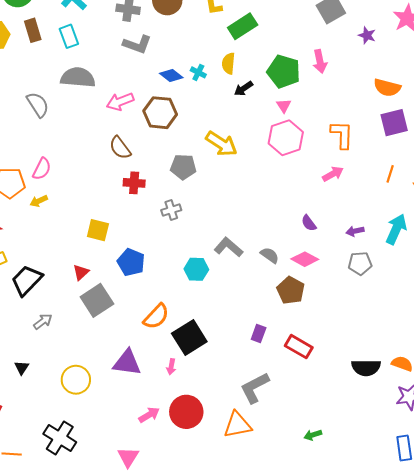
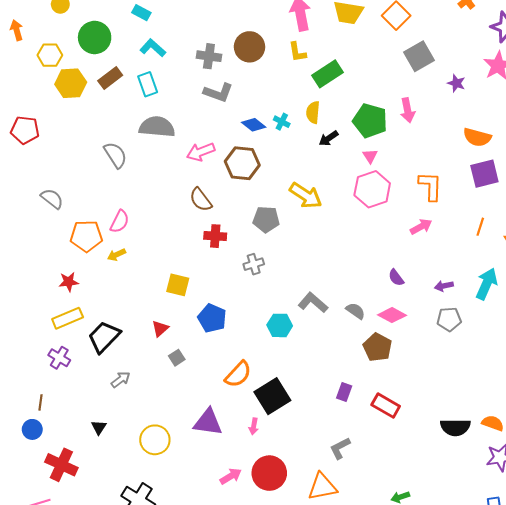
brown rectangle: (33, 30) -> (110, 78), turned 70
gray square: (97, 300) -> (177, 358), size x0.5
gray L-shape: (255, 388) -> (340, 448), size x0.7

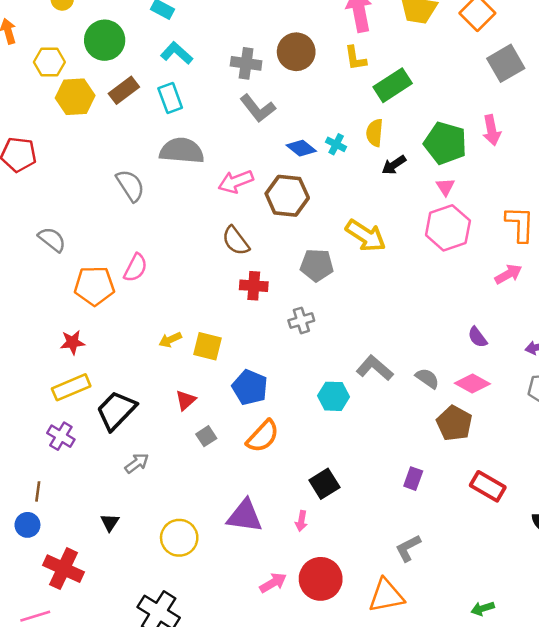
gray L-shape: (218, 93) -> (258, 108), turned 32
yellow arrow: (116, 255) -> (170, 340), moved
orange semicircle: (238, 374) -> (263, 436), moved
black square: (272, 396) -> (324, 484), size x0.7
red rectangle: (386, 406) -> (488, 486), moved

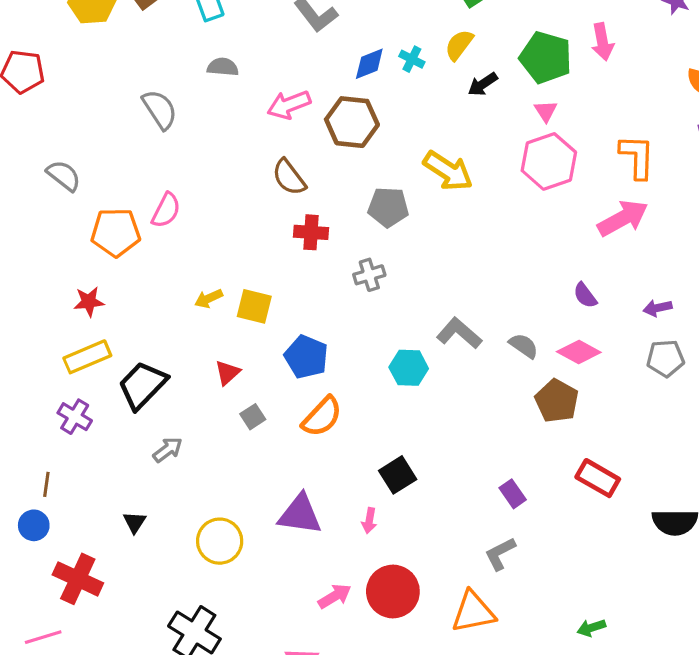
yellow semicircle: (375, 133) -> (459, 45), turned 32
blue diamond: (301, 148) -> (369, 64), turned -60
gray semicircle: (182, 151) -> (223, 67), size x0.6
pink arrow: (508, 274) -> (623, 218), size x1.5
purple rectangle: (413, 479) -> (513, 494), moved, turned -55

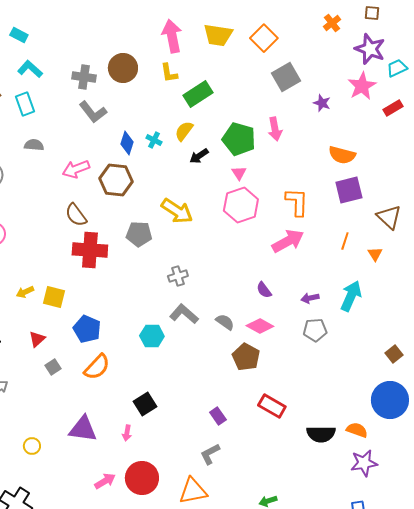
blue diamond: (369, 64) -> (127, 143), turned -50
red cross: (311, 232) -> (90, 250), size x1.6
gray cross: (369, 275) -> (178, 276), moved
yellow circle: (220, 541) -> (32, 446), size x0.6

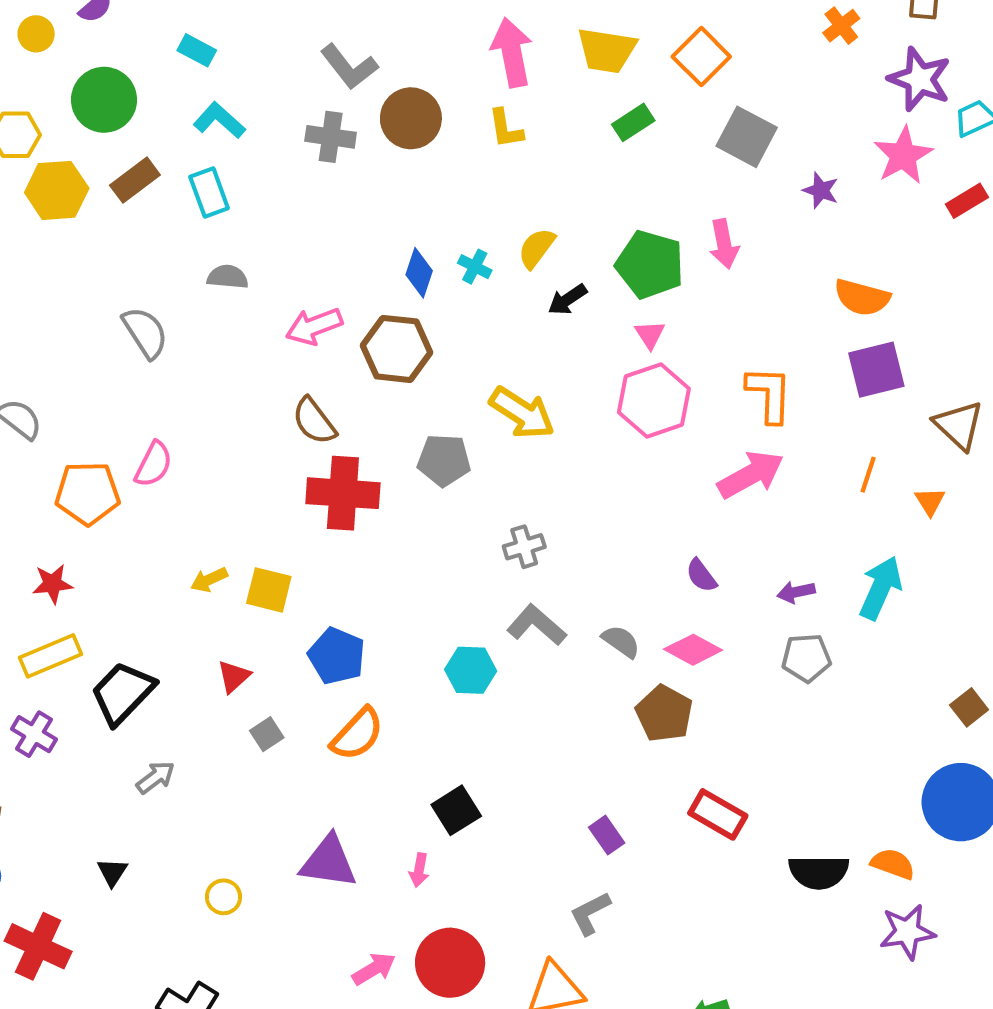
gray square: (286, 77) -> (747, 137), turned -32
green rectangle: (198, 94) -> (633, 122), moved, size x0.7
gray L-shape: (93, 112) -> (349, 67), moved

